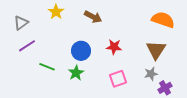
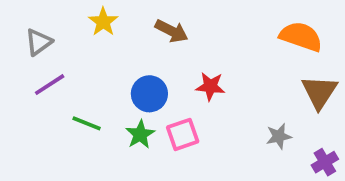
brown triangle: (156, 50) -> (319, 92), moved
pink square: (118, 79) -> (183, 134), moved
purple cross: (165, 88) -> (325, 162), moved

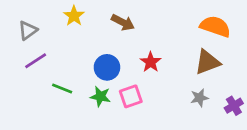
red star: (210, 86) -> (151, 62), turned 30
brown triangle: (319, 92) -> (207, 62), moved, turned 36
green star: (140, 134) -> (100, 96), turned -30
purple cross: (325, 162) -> (234, 106), moved

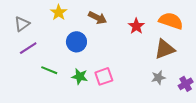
red star: (151, 62) -> (136, 26), moved
blue circle: (107, 67) -> (76, 42), moved

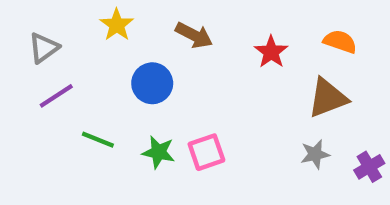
orange semicircle: (171, 21) -> (340, 42), size x0.7

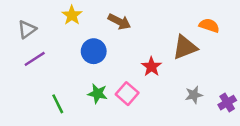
red star: (271, 52) -> (151, 67), moved
brown triangle: (328, 98) -> (185, 47), moved
green line: (98, 140) -> (58, 104), moved, turned 42
pink square: (206, 152) -> (127, 94), turned -30

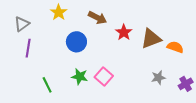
orange semicircle: (209, 26) -> (175, 47), moved
purple line: (35, 59) -> (28, 48), turned -48
red star: (151, 67) -> (124, 32), moved

